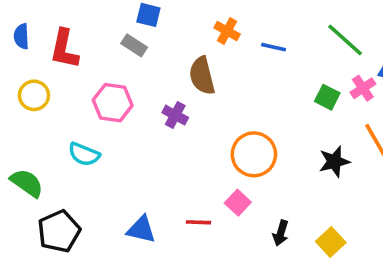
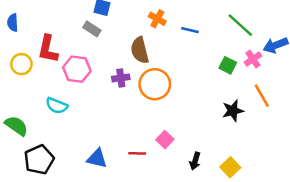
red L-shape: (64, 49) -> (48, 49), moved
purple cross: (175, 115) -> (121, 78), turned -36
orange circle: (254, 154) -> (155, 84), moved

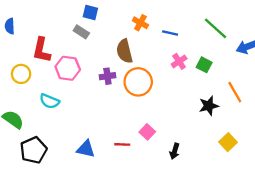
pink cross: (253, 59) -> (179, 61), moved
yellow circle: (21, 64) -> (21, 74), moved
yellow square: (230, 167) -> (228, 142), moved

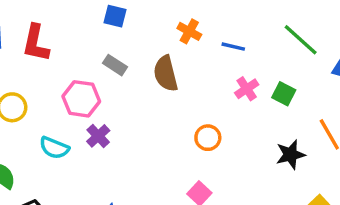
gray rectangle: (81, 32) -> (115, 65), moved
red L-shape: (42, 50) -> (36, 43), moved
purple cross: (107, 76) -> (98, 136), moved, turned -35
orange circle: (138, 82) -> (208, 138), moved, size x0.6

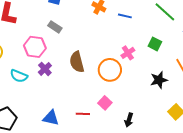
brown semicircle: (166, 74) -> (77, 62), moved
pink cross: (247, 89) -> (128, 53), moved
orange circle: (208, 138) -> (110, 70), size x1.5

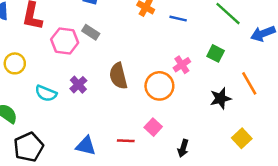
pink hexagon: (35, 47) -> (65, 41), moved

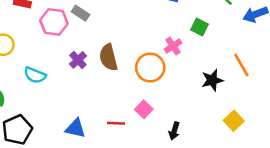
green square: (216, 53) -> (200, 27), moved
purple cross: (78, 85) -> (78, 60), moved

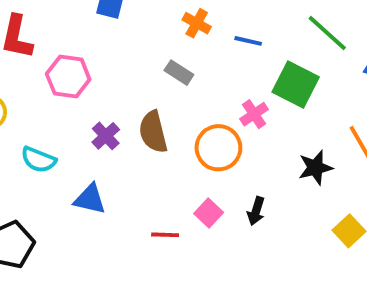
gray rectangle: (81, 13) -> (179, 73), moved
green square: (200, 27) -> (296, 84), size x1.6
blue triangle: (75, 128) -> (90, 199), moved
black arrow: (174, 131) -> (256, 211), moved

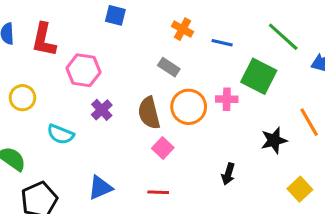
pink cross: (254, 114) -> (227, 99), turned 35
purple cross: (106, 136) -> (102, 110), moved
orange circle: (218, 148) -> (189, 107), moved
blue triangle: (90, 199) -> (100, 188), moved, turned -36
pink square: (209, 213) -> (163, 148), moved

